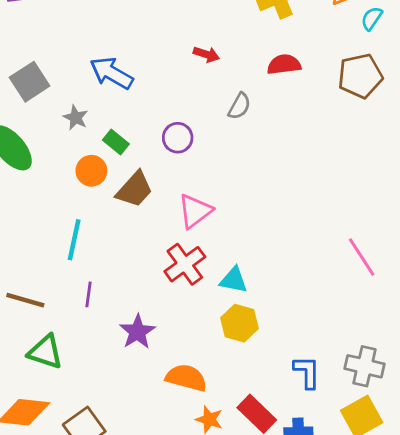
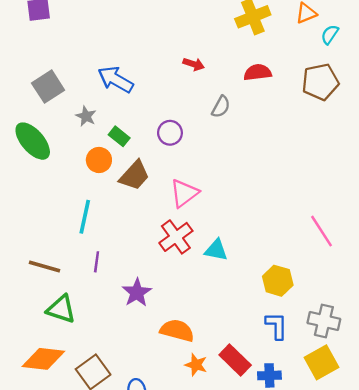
yellow hexagon: (239, 323) -> (278, 281), moved

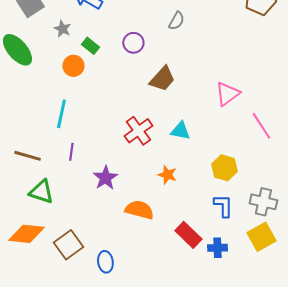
brown trapezoid: (134, 175) -> (162, 79), moved
pink triangle: (184, 193) -> (227, 94), moved
cyan triangle: (216, 250) -> (180, 131), moved
orange star: (196, 365) -> (167, 175), moved

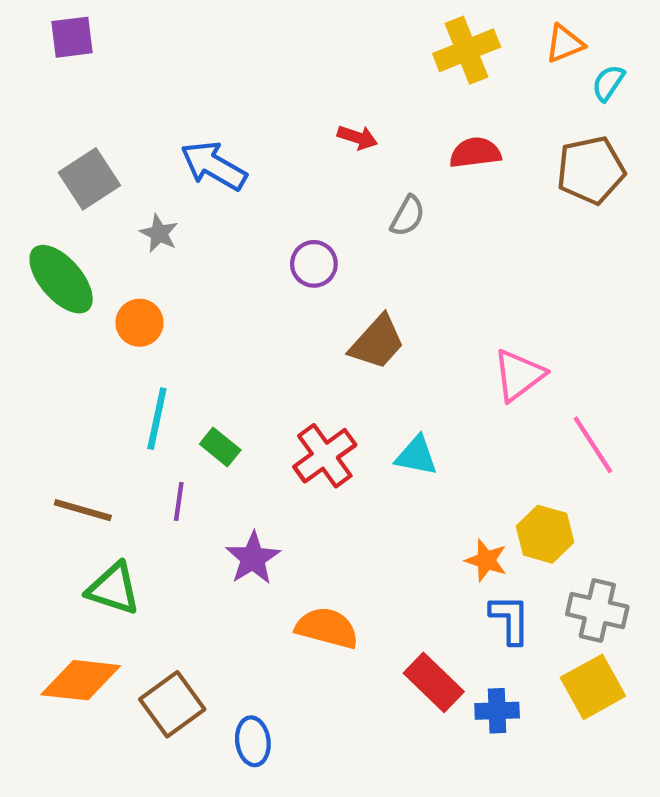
green rectangle: (90, 46) -> (220, 447), moved
orange circle: (73, 66) -> (140, 323), moved
yellow hexagon: (224, 168) -> (545, 534), moved
orange star: (167, 175) -> (486, 560), moved

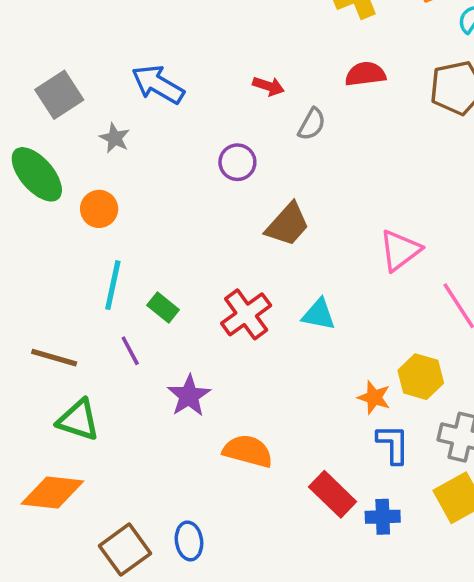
red arrow: (358, 137) -> (269, 86), moved
purple line: (179, 501) -> (130, 351), turned -36
brown square: (172, 704) -> (125, 550), moved

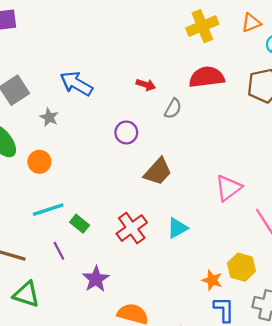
red semicircle: (365, 74) -> (207, 77), size x1.4
cyan line: (113, 285) -> (48, 210), turned 60
cyan triangle: (319, 314) -> (177, 228), turned -40

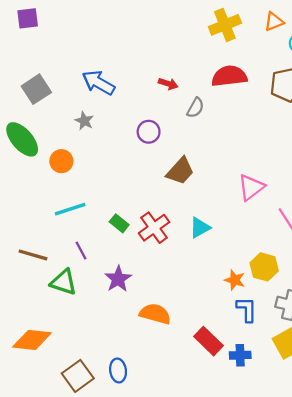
gray star: (49, 117) -> (84, 121), moved
green rectangle: (80, 224) -> (119, 223), moved
green triangle: (26, 294) -> (64, 282), moved

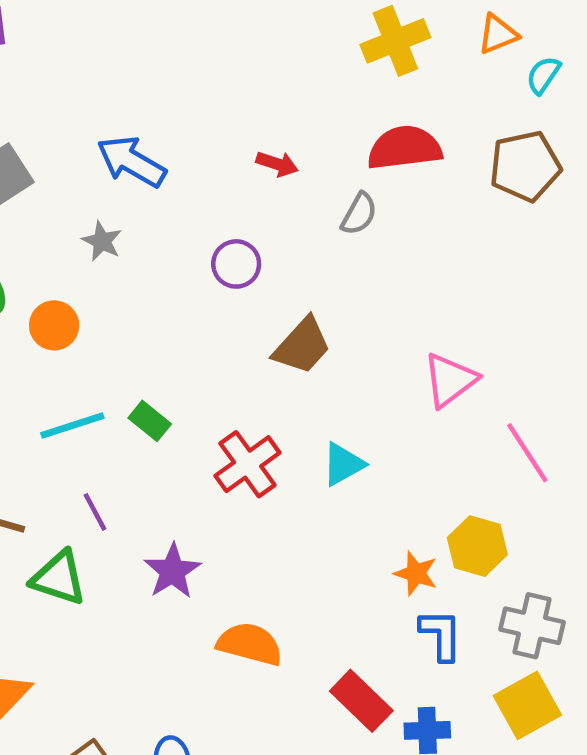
gray semicircle: (195, 108) -> (359, 214), moved
green rectangle: (119, 223) -> (150, 421), moved

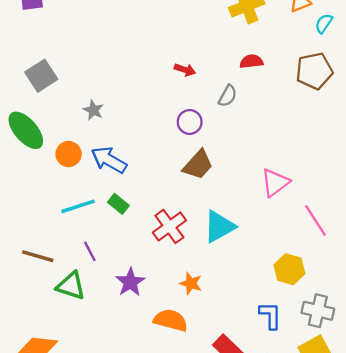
red semicircle: (405, 148) -> (251, 61), size x0.6
blue arrow: (131, 162) -> (109, 160), moved
purple circle: (236, 264) -> (190, 122), moved
cyan triangle: (343, 464) -> (219, 226), size x1.4
orange star: (416, 573) -> (191, 283), moved

